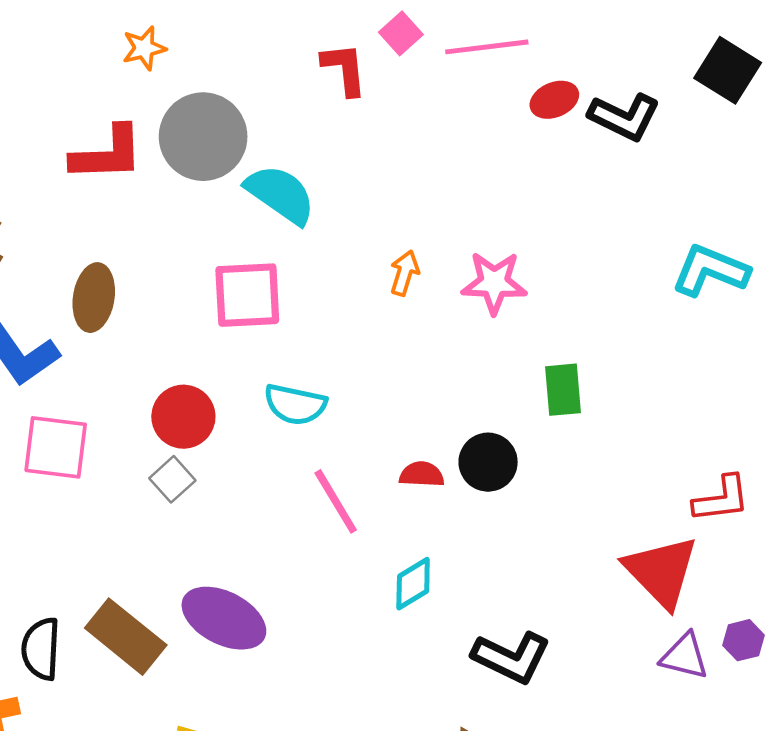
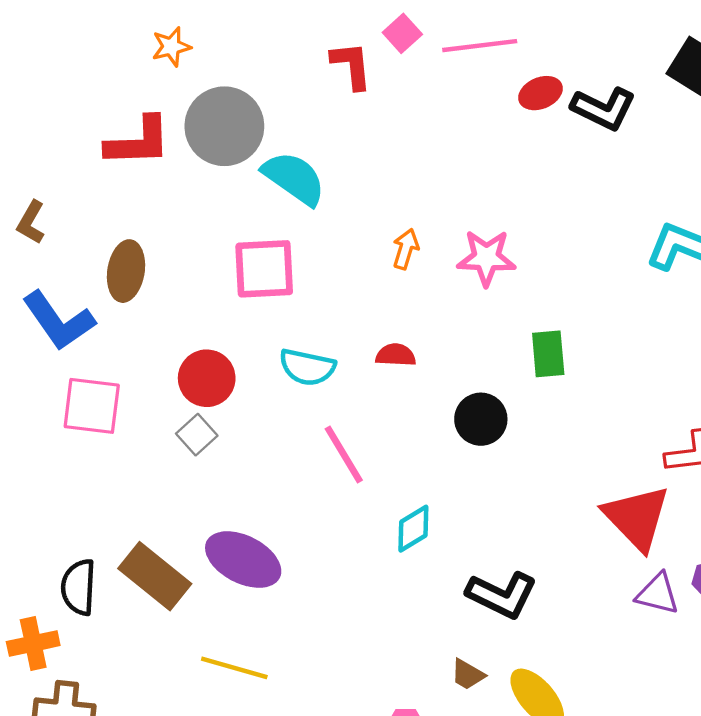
red semicircle: (422, 474) -> (396, 355), moved

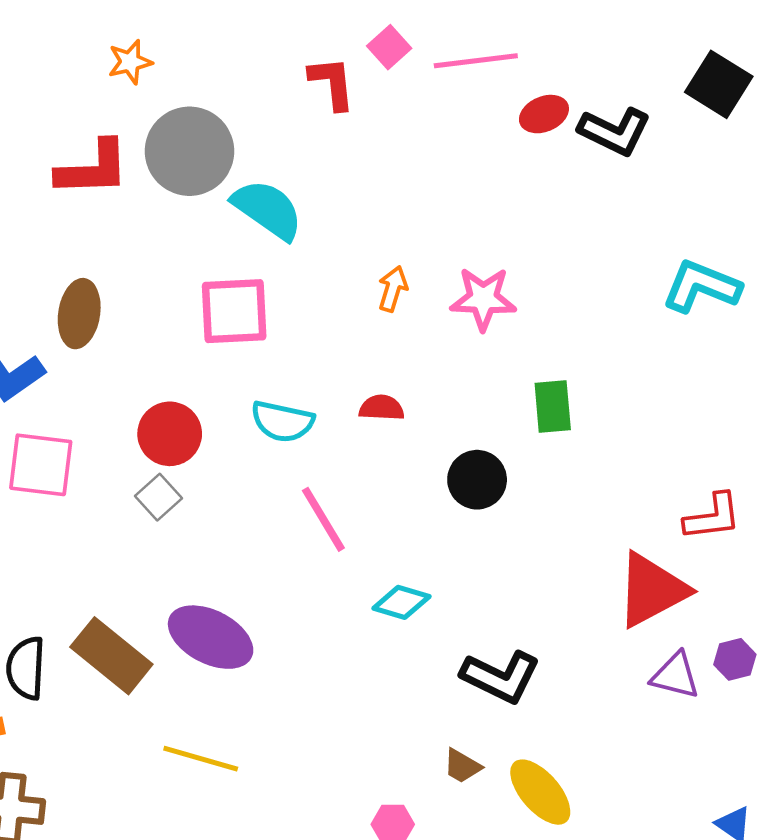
red triangle: (637, 518) -> (652, 590), turned 46
cyan diamond: (413, 529) -> (401, 602), turned 48

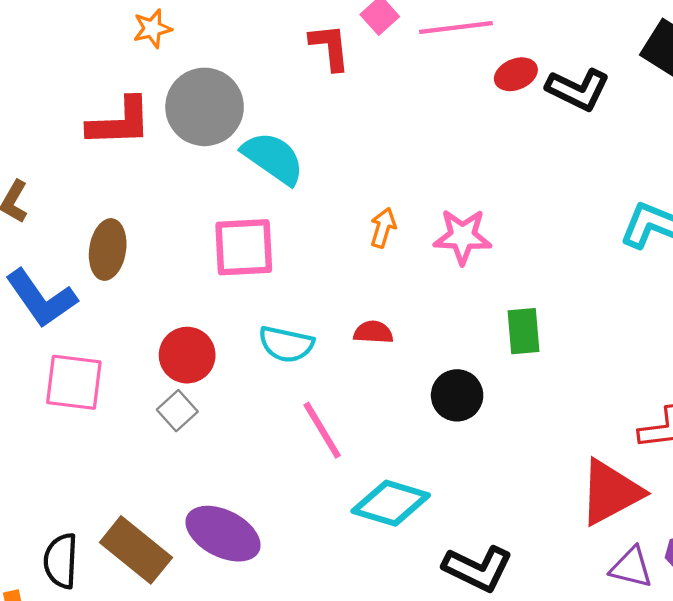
cyan diamond: (401, 602) -> (391, 503), size x1.5

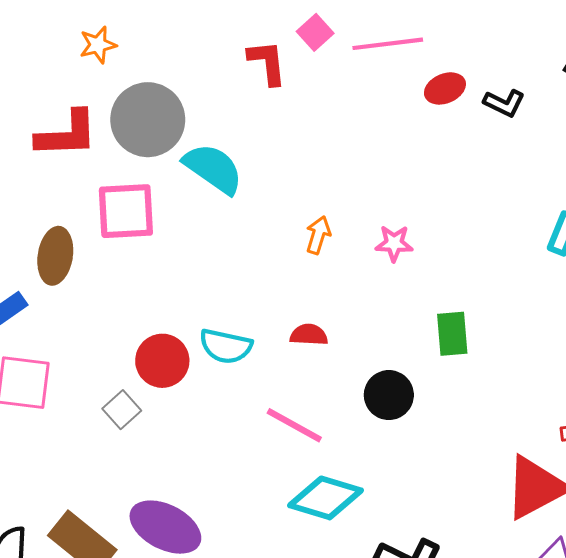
black L-shape: (578, 89) -> (504, 103), size x0.7
pink star: (463, 236) -> (394, 243), size x0.7
pink square: (244, 247) -> (126, 211), moved
red circle: (187, 355) -> (162, 361), moved
pink line: (322, 430) -> (294, 425), moved, turned -30

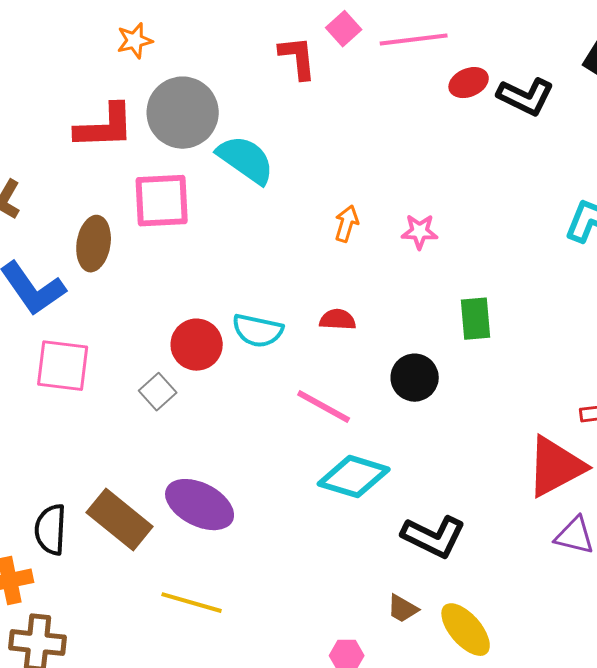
black L-shape: (504, 103) -> (526, 97), size x1.4

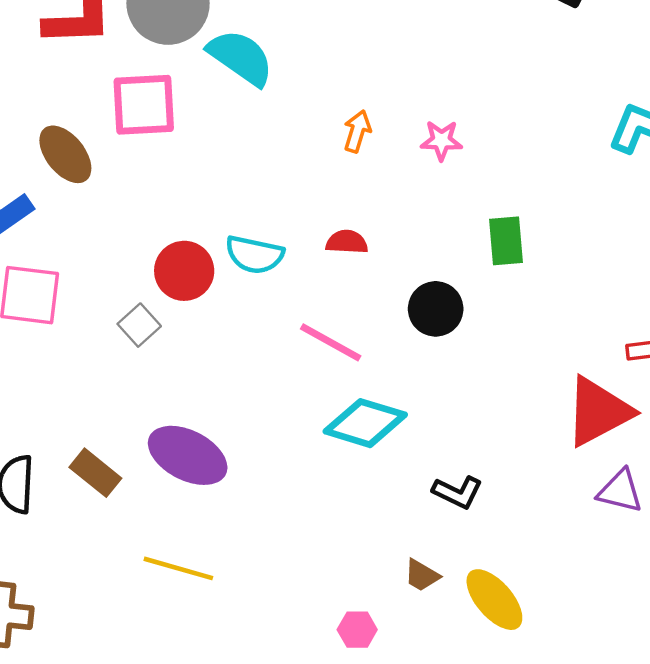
brown ellipse: (94, 244) -> (65, 154), turned -48
brown rectangle: (120, 520) -> (95, 473), size x0.7
black L-shape: (434, 537) -> (458, 492), size x0.7

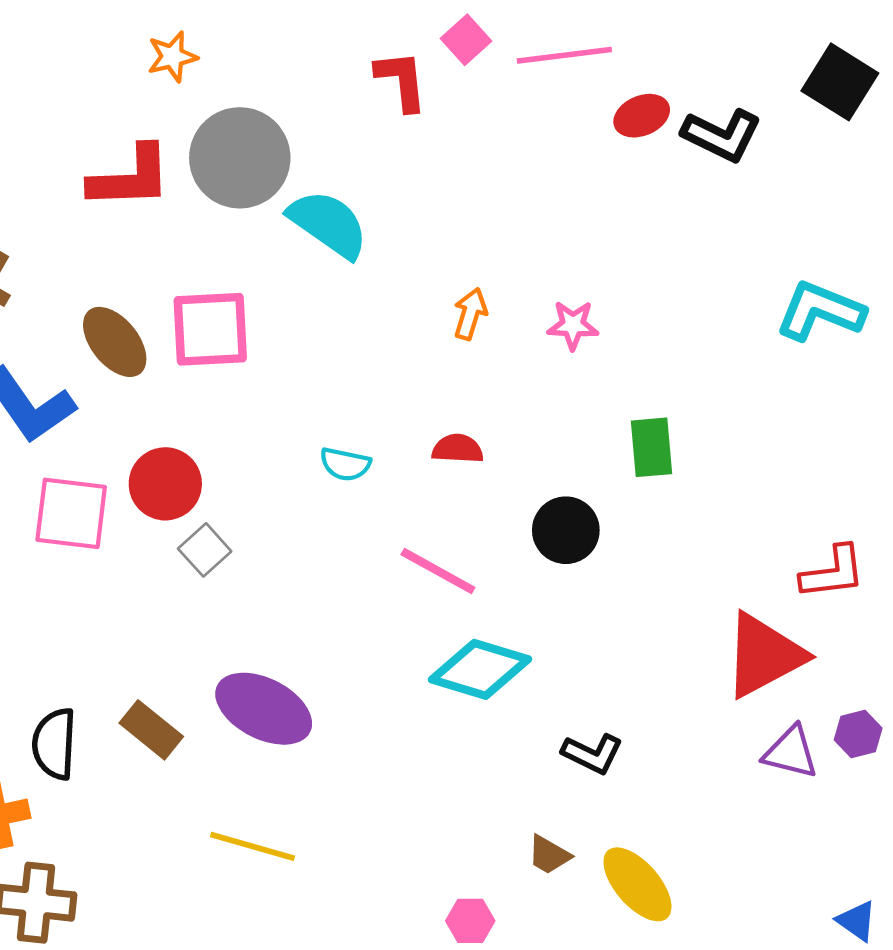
pink square: (144, 105) -> (210, 329), moved
cyan semicircle: (255, 255) -> (345, 464), size x0.7
red circle: (184, 271) -> (165, 484), moved

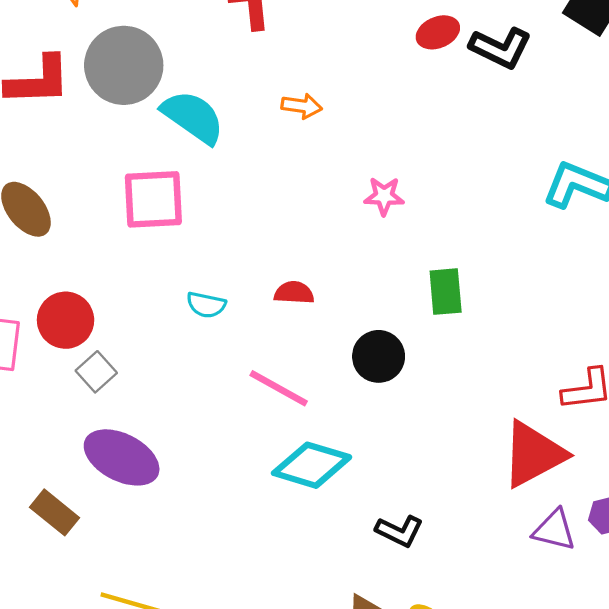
orange arrow: (470, 314) -> (302, 106), moved, turned 81
pink square: (210, 329) -> (153, 199), moved
purple ellipse: (264, 709) -> (122, 457), moved

